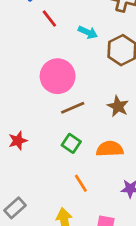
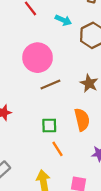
green square: (71, 143) -> (49, 125), moved, turned -35
orange semicircle: (110, 149) -> (82, 120), turned 80

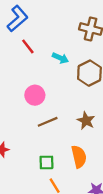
pink circle: (38, 58) -> (35, 95), size x0.7

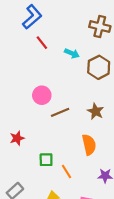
pink circle: (35, 95) -> (42, 95), moved
green square: (46, 162) -> (46, 160), moved

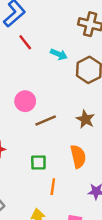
green square: (46, 160) -> (38, 163), moved
orange line: (66, 171) -> (53, 187), turned 40

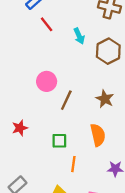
cyan arrow: (59, 54) -> (79, 36), turned 42
brown line: (46, 120) -> (66, 100), turned -42

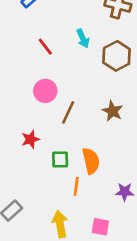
red line: (47, 24) -> (45, 47), moved
red star: (20, 128) -> (30, 139), moved
orange semicircle: (98, 135) -> (91, 161), moved

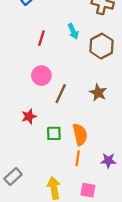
red line: (45, 47) -> (41, 38), turned 56
orange line: (76, 186) -> (78, 158), moved

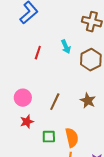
pink circle: (41, 76) -> (23, 98), moved

